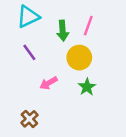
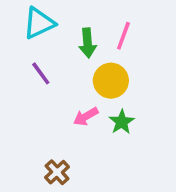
pink arrow: (49, 83) -> (86, 117), moved
brown cross: (29, 119) -> (57, 172), moved

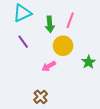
green star: (122, 122) -> (89, 62), moved
brown cross: (57, 172) -> (41, 97), moved

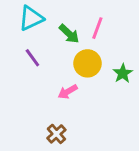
green arrow: (50, 24) -> (69, 34), turned -42
green star: (89, 62) -> (123, 73), moved

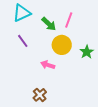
pink arrow: (68, 92) -> (48, 65), turned 48

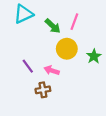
purple line: (23, 41) -> (28, 66), moved
brown cross: (40, 95) -> (43, 90), moved, turned 32

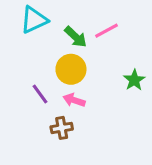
pink line: (74, 22) -> (106, 31), turned 42
yellow circle: (67, 49) -> (71, 69), moved

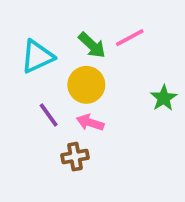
cyan triangle: (34, 20) -> (37, 57), moved

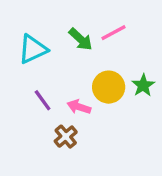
yellow circle: (86, 85) -> (109, 87), moved
brown cross: (75, 157) -> (66, 137), turned -30

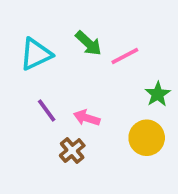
pink line: (114, 33) -> (125, 56), moved
yellow circle: (109, 87) -> (147, 138), moved

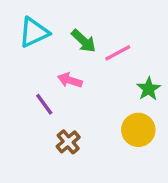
cyan triangle: (36, 54) -> (34, 32), moved
pink arrow: (87, 118) -> (70, 80), moved

